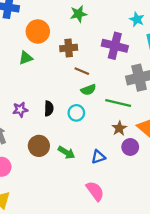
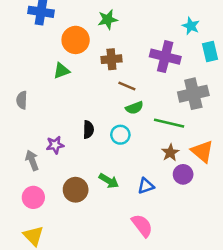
green star: (79, 14) -> (108, 19), moved
purple star: (20, 110) -> (55, 145), moved
brown circle: (39, 146) -> (76, 190), moved

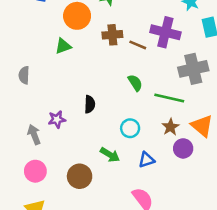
brown line: (127, 86) -> (138, 45), moved
green semicircle: (134, 108) -> (135, 83), turned -102
cyan circle: (120, 135) -> (130, 128), moved
brown circle: (76, 190) -> (80, 176), moved

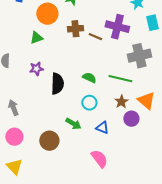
green semicircle: (135, 83) -> (89, 78), moved, turned -32
black semicircle: (90, 104) -> (57, 84), size x1.5
purple star: (57, 119) -> (36, 69), moved
blue triangle: (147, 160) -> (102, 128), turned 40

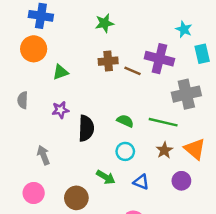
orange circle: (47, 14) -> (34, 49), moved
gray arrow: (13, 108) -> (43, 155), moved
purple circle: (131, 119) -> (181, 181), moved

